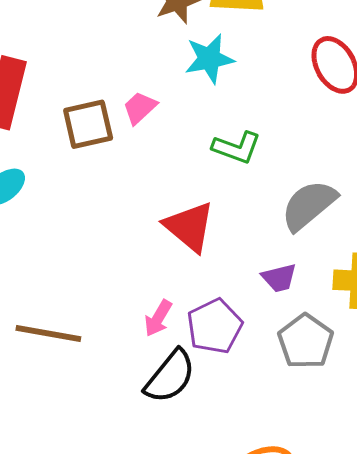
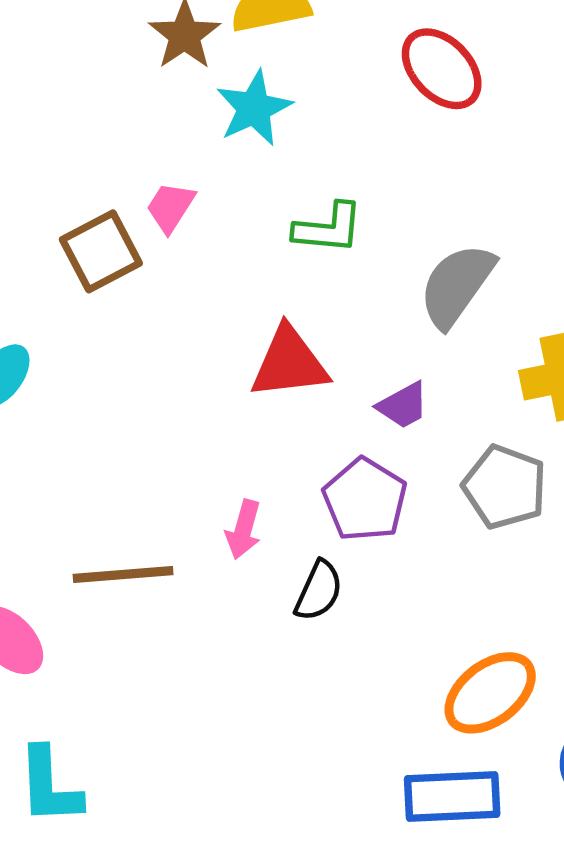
red triangle: (189, 227) -> (289, 363), turned -32
purple trapezoid: (279, 278) -> (403, 405), moved
pink arrow: (158, 318) -> (243, 529), moved
black semicircle: (170, 376) -> (319, 591), size x0.7

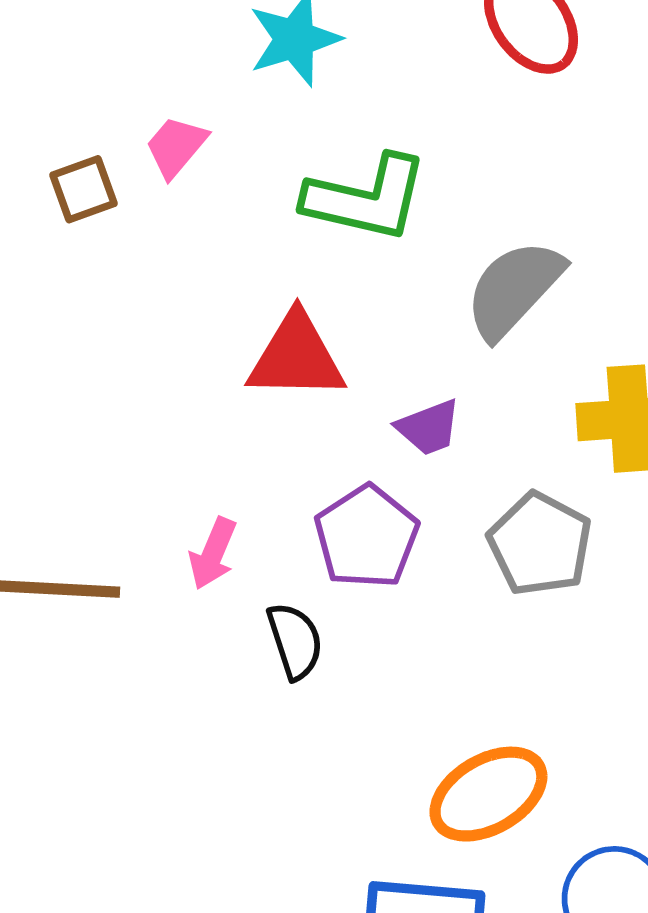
green L-shape: (328, 228) -> (366, 198), size x1.4
brown square: (101, 251) -> (84, 189), size x0.7
black semicircle: (319, 591) -> (295, 641), turned -50

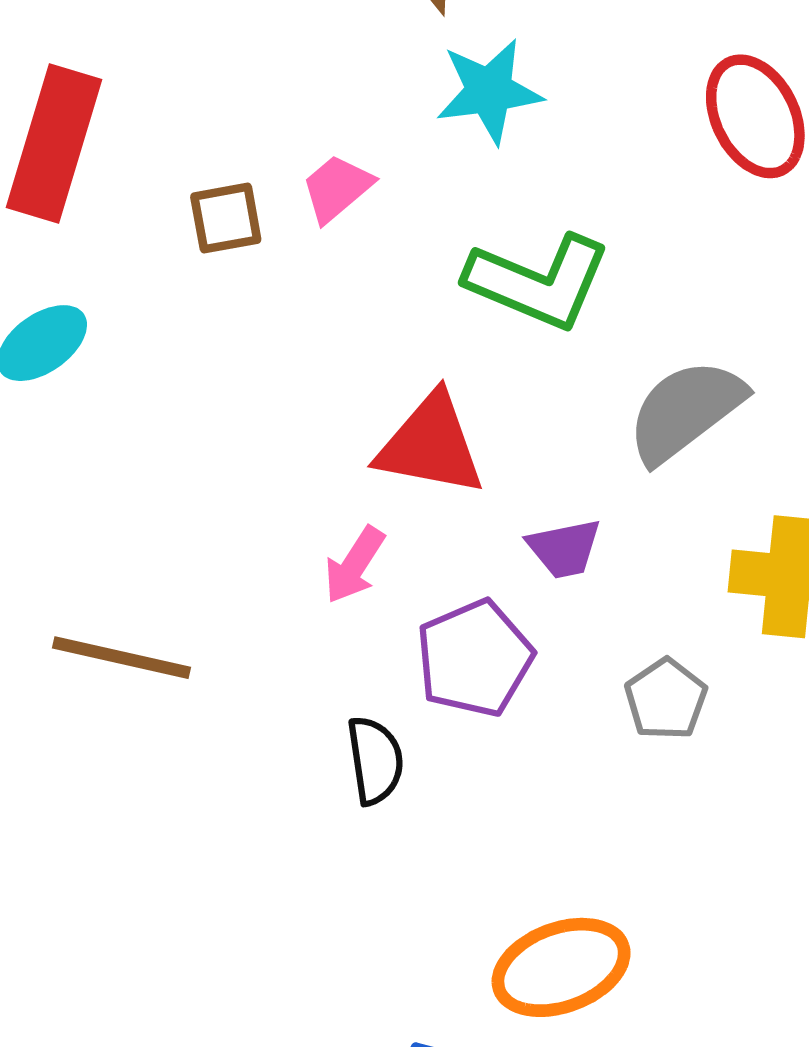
gray pentagon: (540, 544) -> (666, 699), size x0.7
pink arrow: (213, 553) -> (354, 565), moved

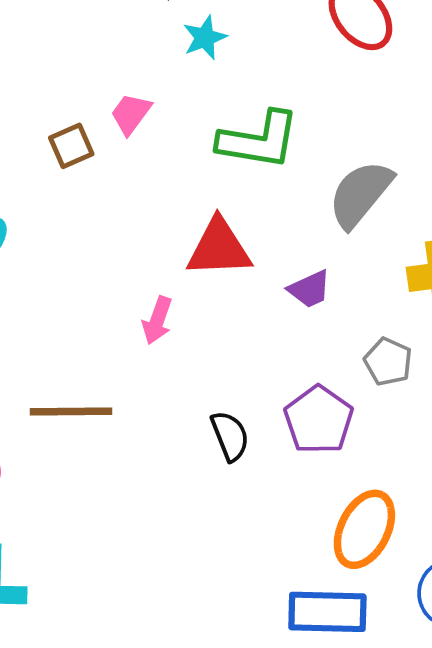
cyan star: (489, 91) -> (205, 38), size x0.7
pink arrow: (354, 565) -> (157, 320), moved
purple pentagon: (474, 658) -> (319, 420), moved
orange ellipse: (561, 967) -> (364, 529), turned -30

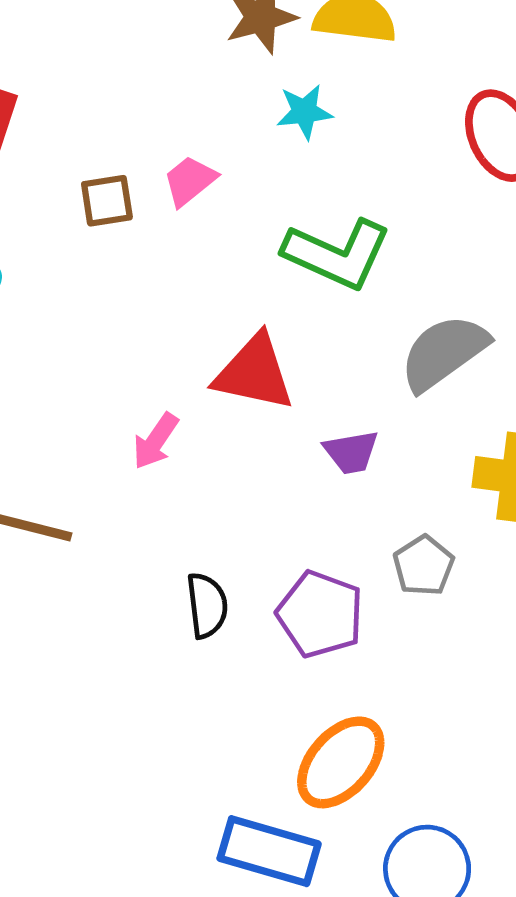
purple pentagon: (319, 420) -> (320, 614), turned -30

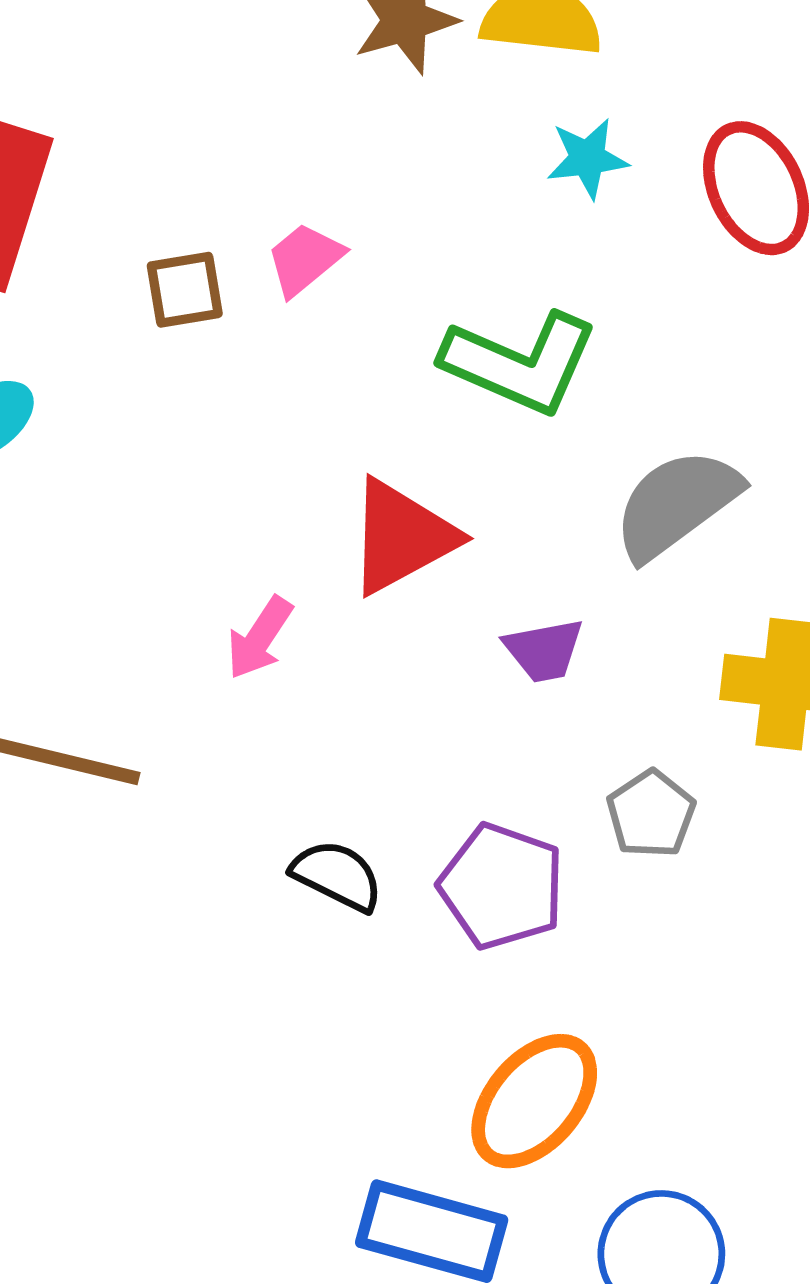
cyan star: (304, 112) -> (587, 158), moved
red triangle: (254, 373) -> (402, 537), turned -40
black semicircle: (207, 605) -> (337, 876), turned -56

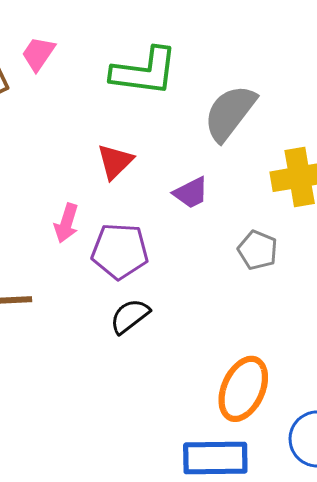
red triangle: (402, 537) -> (115, 162), size x0.7
black semicircle: (337, 876) -> (130, 316), turned -48
purple pentagon: (502, 886) -> (120, 251), moved

